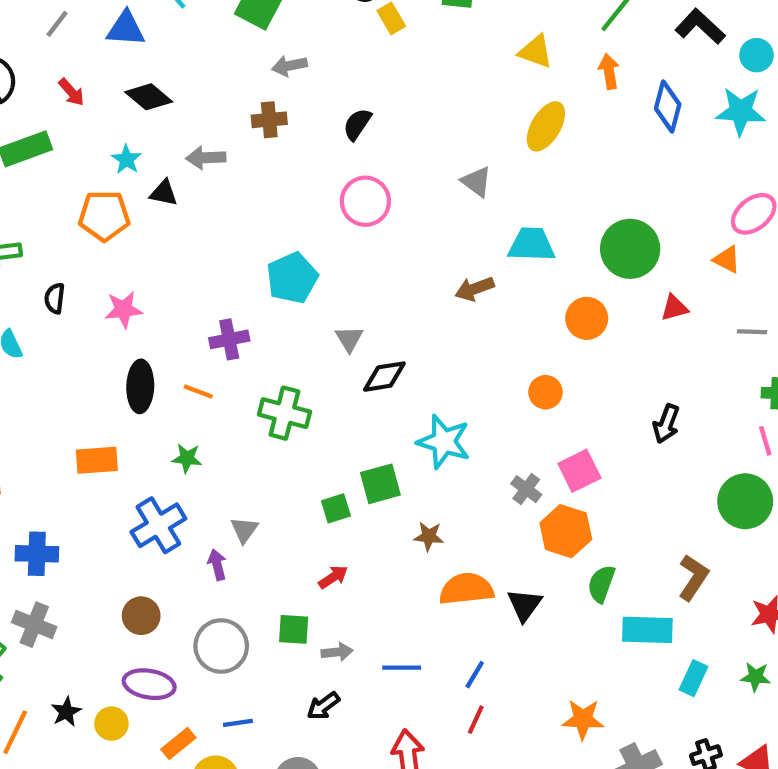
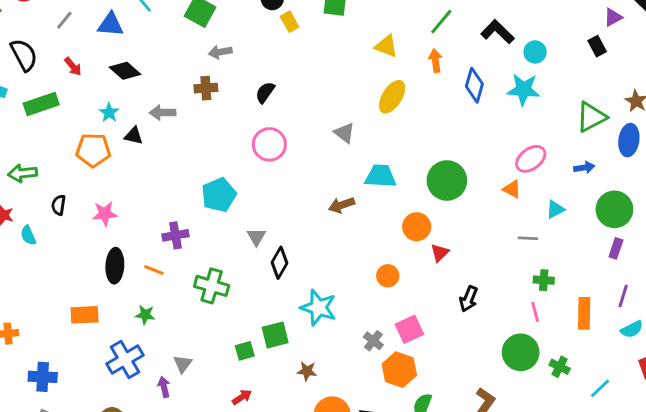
red triangle: (674, 308) -> (440, 253), moved, turned -30
black diamond: (384, 377) -> (279, 263), turned -52

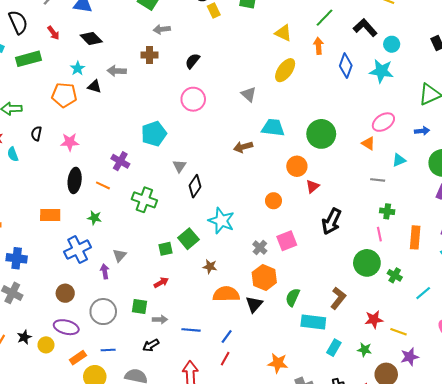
purple cross: (176, 235) -> (120, 161), turned 36
black arrow: (469, 299) -> (331, 221), size x1.4
green square: (275, 335) -> (188, 239), turned -30
orange hexagon: (399, 370) -> (264, 277), moved

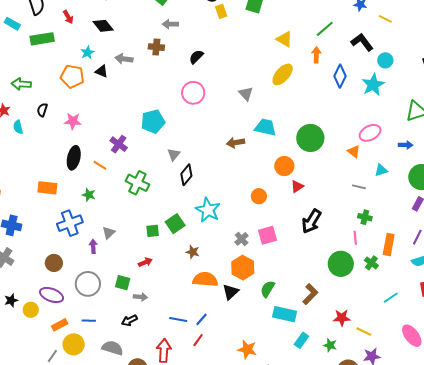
cyan star: (381, 71) -> (373, 85), turned 30
green cross: (395, 275) -> (371, 263), moved
blue line: (191, 330) -> (178, 319), moved

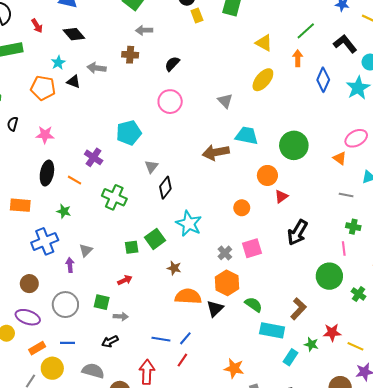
brown arrow: (236, 143) -> (216, 152), size x1.4
green cross: (371, 263) -> (359, 294), moved
green semicircle: (268, 289) -> (254, 305), turned 96
green star: (330, 345) -> (311, 344), moved

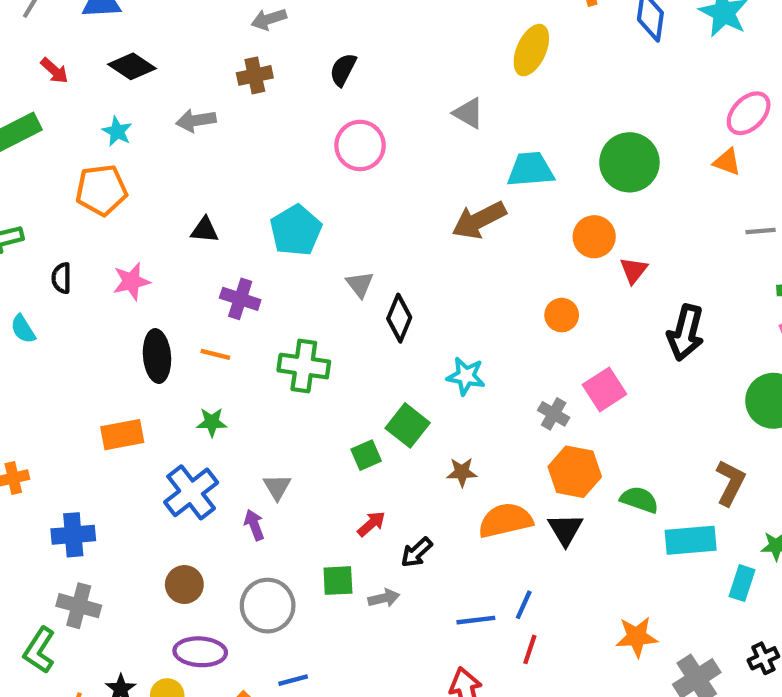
black triangle: (74, 82) -> (205, 230), moved
cyan star: (189, 224) -> (466, 376), size x0.7
black arrow: (110, 341) -> (417, 552), moved

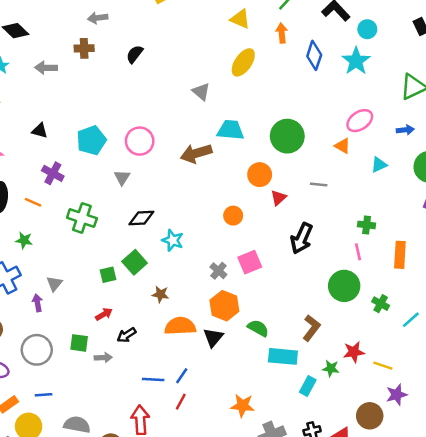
pink circle: (360, 145) -> (140, 141), moved
gray line: (761, 231) -> (319, 185), moved
black diamond: (399, 318) -> (141, 218), moved, turned 55

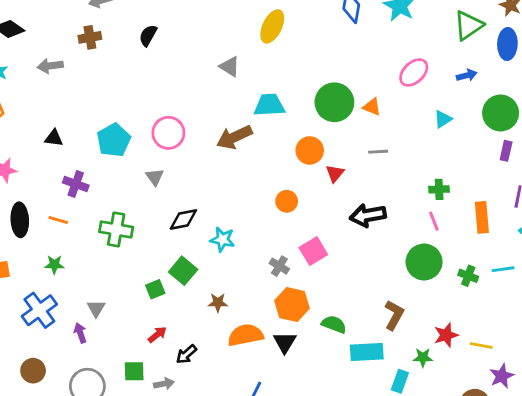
orange triangle: (343, 146) -> (372, 107), moved
black arrow: (302, 238) -> (368, 215), turned 64
cyan line: (411, 320) -> (503, 269), moved, turned 42

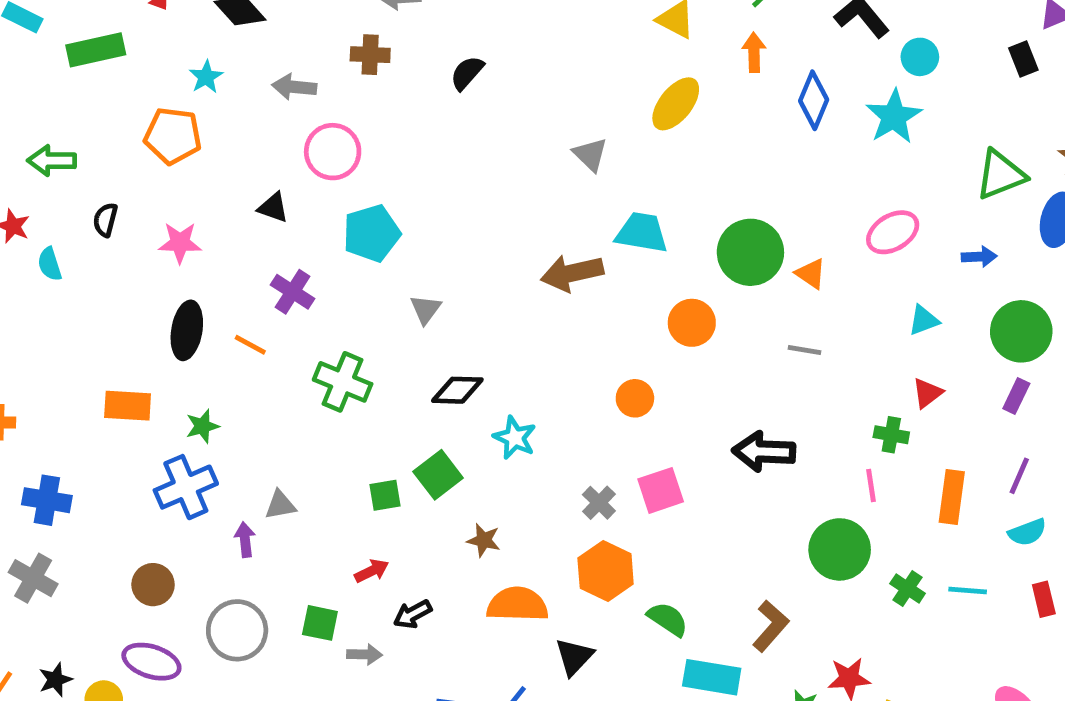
pink circle: (168, 133) -> (333, 152), moved
red triangle: (335, 173) -> (927, 393), moved
green star: (54, 265) -> (202, 426), moved, turned -30
gray triangle: (96, 308) -> (280, 505), turned 36
black triangle: (285, 342) -> (574, 657), moved

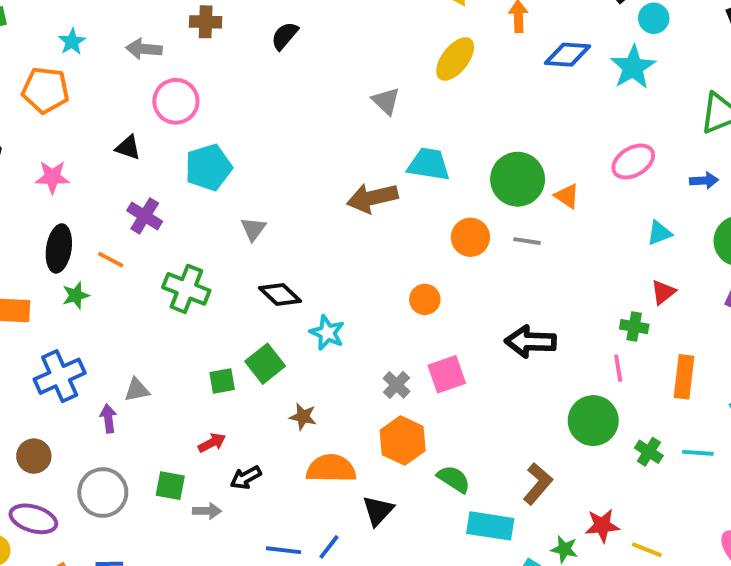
blue diamond: (814, 100) -> (568, 55), turned 72
gray line: (804, 350) -> (527, 241), moved
black diamond: (457, 390) -> (280, 295), turned 42
green star: (202, 426) -> (76, 295), moved

